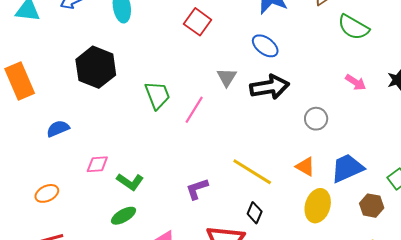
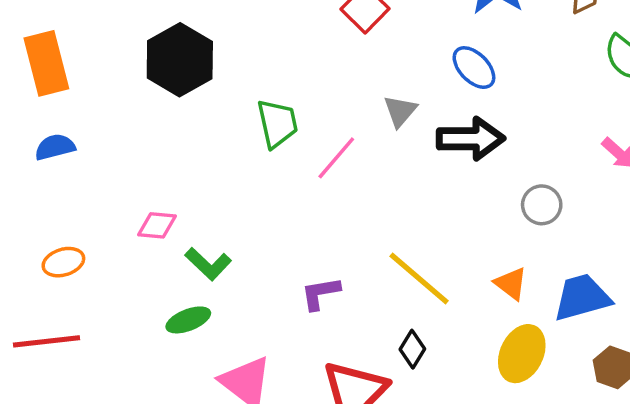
blue semicircle: (58, 129) -> (55, 147), moved

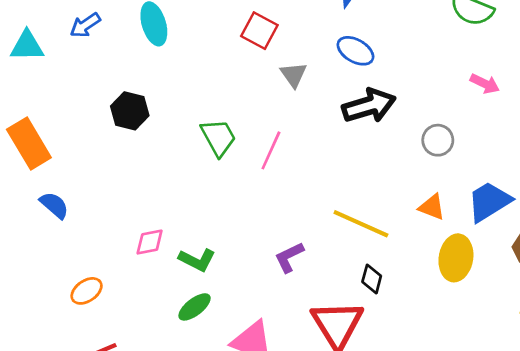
black hexagon: (180, 60) -> (130, 111), size x0.7
gray triangle: (400, 111) -> (294, 75), moved
blue semicircle: (55, 147) -> (54, 205), turned 72

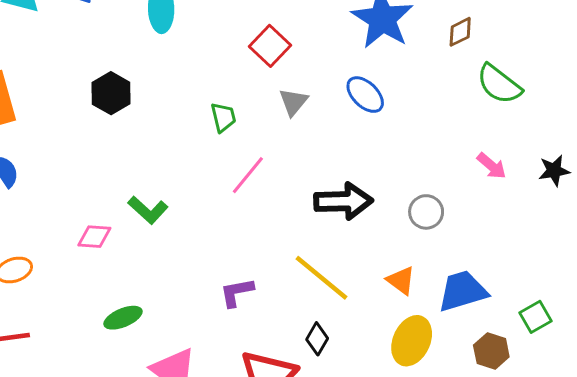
black arrow: (369, 106) -> (343, 201), moved
green trapezoid: (218, 137) -> (223, 117), moved, size x0.7
green L-shape: (197, 260) -> (148, 210), moved

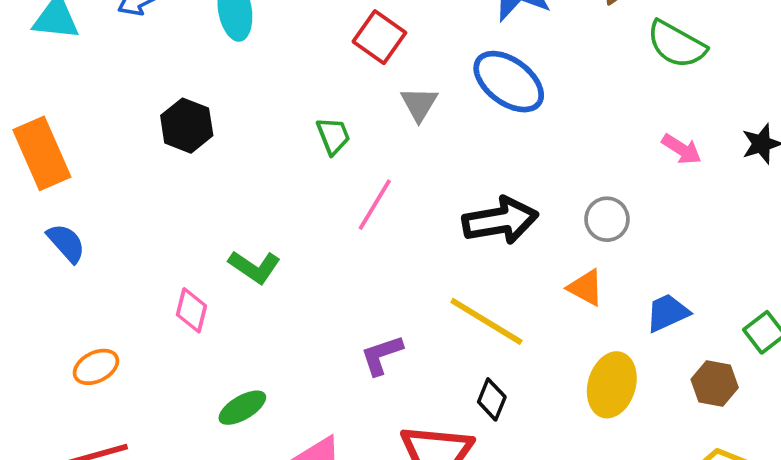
blue ellipse: (365, 95) -> (509, 82), size x1.4
pink diamond: (94, 237) -> (191, 310), turned -72
orange triangle: (401, 280) -> (586, 288), moved
blue trapezoid: (463, 291) -> (667, 313), size x0.7

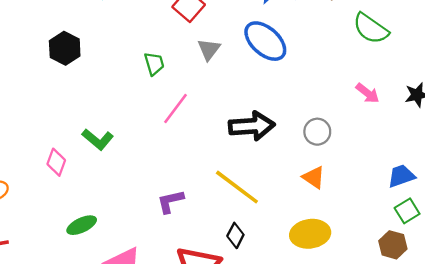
orange triangle: (586, 288) -> (314, 177), moved
blue trapezoid: (667, 313) -> (401, 176), moved
brown hexagon: (715, 383) -> (393, 245), moved
yellow ellipse: (612, 385) -> (310, 234), turned 60

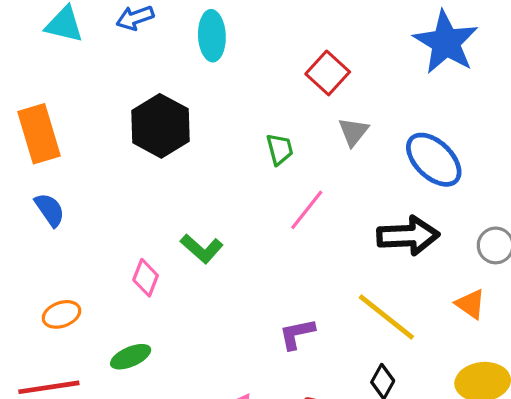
blue ellipse: (265, 41) -> (434, 160), moved
black hexagon: (65, 48) -> (161, 126), size x1.4
orange triangle: (314, 177) -> (471, 304), moved
green ellipse: (82, 225) -> (131, 357), moved

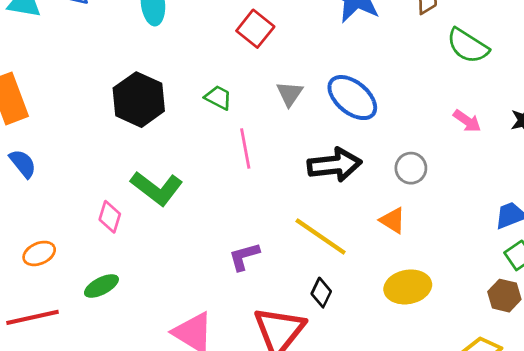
black hexagon: (161, 126) -> (139, 100), moved
gray triangle: (353, 132) -> (290, 94), moved
green trapezoid: (280, 149) -> (218, 98), turned -44
pink line: (307, 210) -> (245, 148), turned -45
green L-shape: (202, 249) -> (157, 188), size x1.4

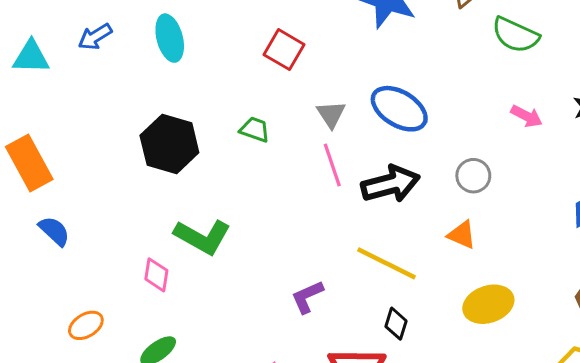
pink line: (245, 148) -> (332, 165), moved

